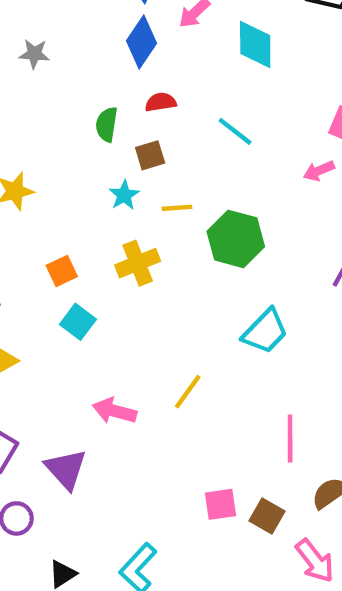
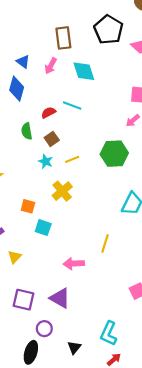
blue diamond: (141, 42) -> (17, 89), moved
cyan line: (235, 131) -> (72, 105), moved
green hexagon: (236, 239) -> (114, 154), moved
orange square: (62, 271) -> (28, 206), turned -32

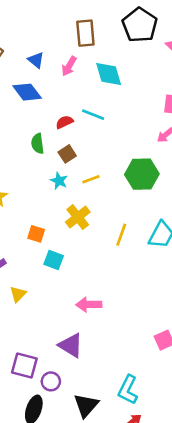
blue diamond: (17, 89) -> (27, 92), turned -55
yellow line: (105, 243) -> (121, 235), moved
purple square: (24, 300) -> (24, 365), moved
black triangle: (74, 348) -> (86, 405), size x1.5

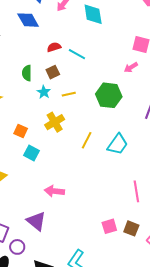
cyan line: (93, 115) -> (77, 54), moved
green semicircle: (38, 144) -> (27, 73), moved

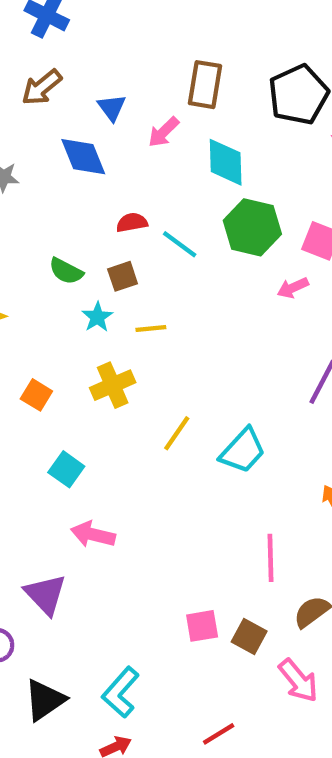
green semicircle: (27, 73) -> (66, 271), turned -70
green hexagon: (109, 95) -> (252, 227), moved
cyan square: (32, 153) -> (66, 469), moved

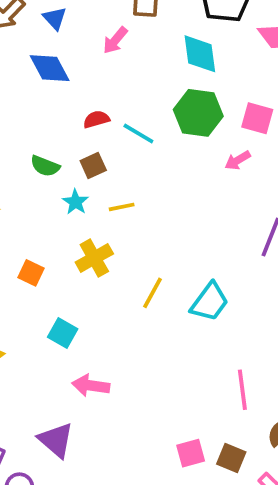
blue triangle: (112, 108) -> (55, 18), moved
cyan diamond: (226, 162) -> (200, 54), moved

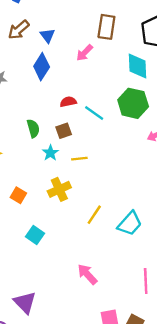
blue diamond: (50, 68) -> (42, 67), turned 56
green semicircle: (45, 166) -> (33, 128), turned -132
pink arrow: (91, 386) -> (87, 274), moved, turned 35

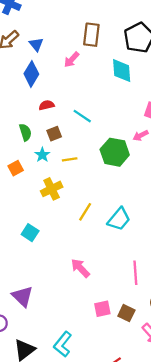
red semicircle: (68, 102) -> (47, 105), moved
green hexagon: (133, 103) -> (115, 152), moved
orange square: (18, 195) -> (16, 168), moved, turned 32

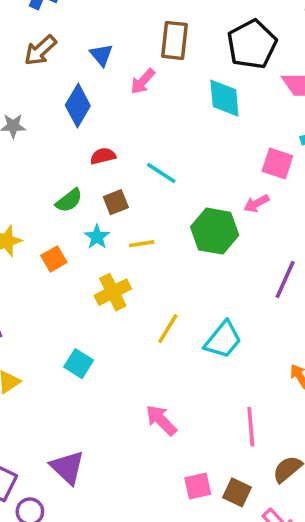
blue triangle: (36, 44) -> (101, 55), moved
green semicircle: (25, 132) -> (69, 200), turned 70

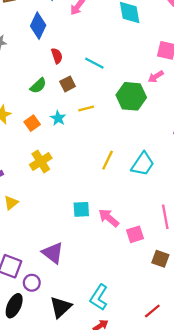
red semicircle: (103, 156) -> (57, 56), turned 91
cyan star: (97, 237) -> (58, 118), moved
yellow cross: (113, 292) -> (41, 161), moved
cyan square: (79, 364) -> (81, 209), moved, turned -30
pink square: (198, 486) -> (135, 234), moved

